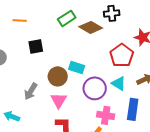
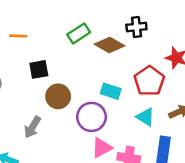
cyan rectangle: (77, 67) -> (111, 91), moved
brown circle: (58, 76) -> (58, 96), moved
purple circle: (95, 88) -> (91, 117), moved
pink triangle: (59, 100) -> (102, 148), moved, turned 30

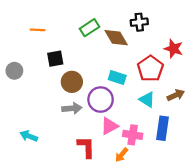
brown diamond: (109, 45) -> (116, 38), turned 30
gray arrow: (32, 127) -> (72, 108), moved, turned -126

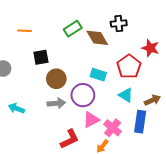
brown arrow: (176, 95) -> (152, 100), moved
pink cross: (133, 135) -> (113, 128), turned 30
cyan arrow: (29, 136) -> (16, 108), moved
red L-shape: (86, 147) -> (70, 139), turned 65

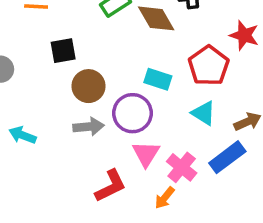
pink triangle: (91, 120) -> (146, 154), turned -30
blue rectangle: (140, 122) -> (227, 157), turned 45

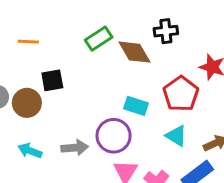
brown circle: (89, 86) -> (27, 103), moved
cyan arrow: (23, 135) -> (30, 151), moved

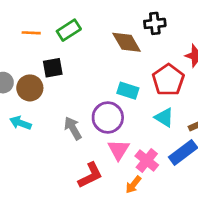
green rectangle: (99, 39) -> (69, 30), moved
gray arrow: (75, 148) -> (73, 128), turned -115
cyan arrow: (30, 151) -> (20, 123), moved

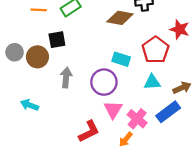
brown diamond: (127, 42) -> (120, 18), turned -50
cyan triangle: (164, 117) -> (152, 82), turned -36
cyan arrow: (20, 123) -> (29, 105), moved
gray arrow: (73, 128) -> (66, 77), moved, turned 36

